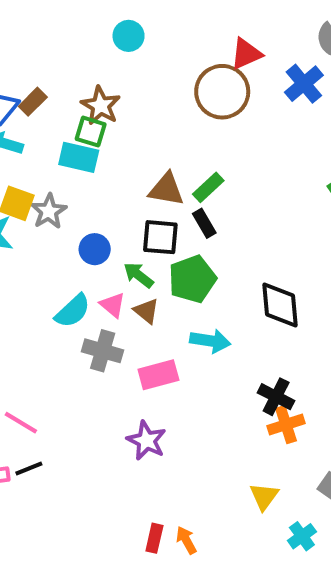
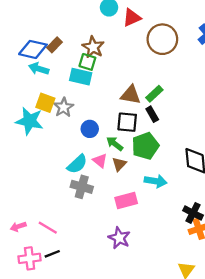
red triangle: (246, 54) -> (132, 18), moved
brown triangle: (146, 311) -> (119, 164), turned 35
gray cross: (103, 351) -> (82, 187), moved

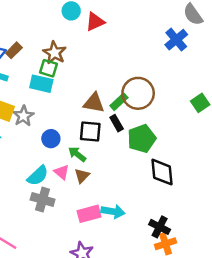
brown circle: (162, 39) -> (138, 93), moved
green pentagon: (145, 146) -> (142, 139), moved
cyan arrow: (156, 181) -> (113, 211), moved

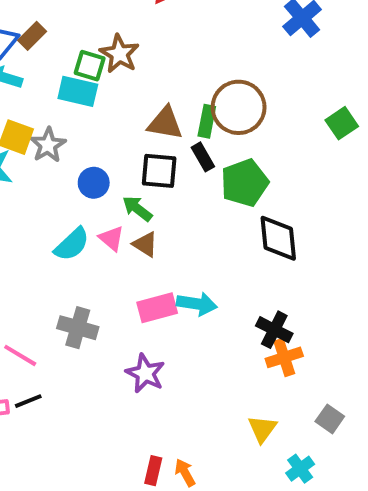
brown star: (54, 53) -> (119, 54), moved
green rectangle: (119, 102) -> (207, 121), turned -36
brown triangle: (82, 176) -> (145, 244), turned -42
gray cross: (43, 200) -> (78, 328), moved

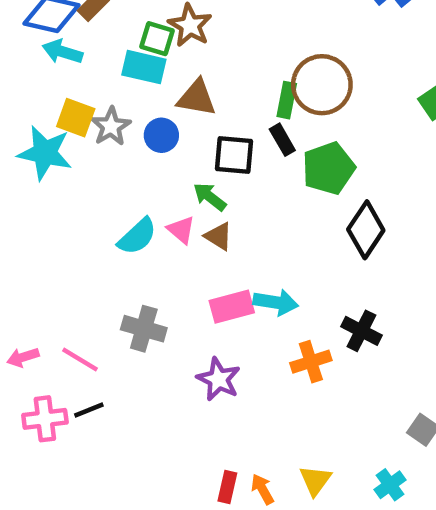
brown triangle: (165, 123) -> (197, 98), moved
blue circle: (94, 183) -> (161, 135), moved
black diamond: (278, 238) -> (366, 230), turned 39
orange cross: (284, 357) -> (311, 362), moved
yellow triangle: (262, 429) -> (315, 480), moved

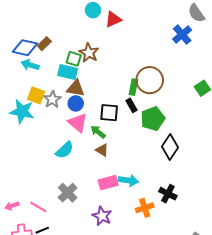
brown triangle: (197, 98) -> (76, 88), moved
pink triangle: (181, 230) -> (78, 123), moved, size x1.5
gray cross: (144, 329) -> (68, 193), turned 30

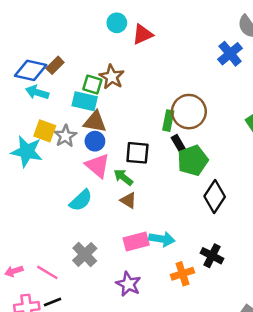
black rectangle: (131, 105) -> (179, 144), moved

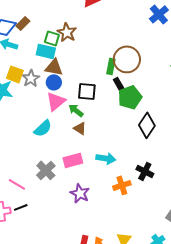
pink triangle: (98, 166) -> (56, 101), turned 40
pink rectangle: (136, 242) -> (73, 160), moved

